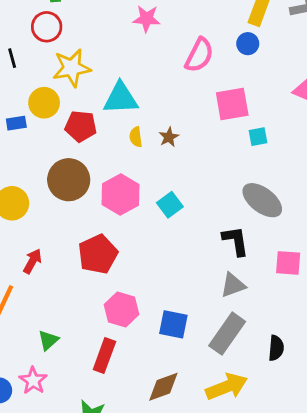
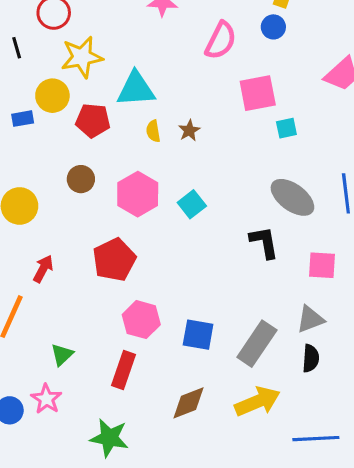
brown circle: (69, 180) -> (81, 179), size x0.6
gray triangle: (233, 285) -> (310, 319), moved

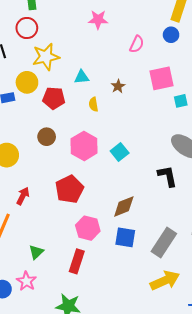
pink semicircle: (221, 40) -> (137, 44), size x0.7
cyan triangle: (136, 89) -> (82, 77), size x0.6
brown star: (189, 131) -> (118, 86), moved
brown diamond: (189, 403) -> (124, 206), moved

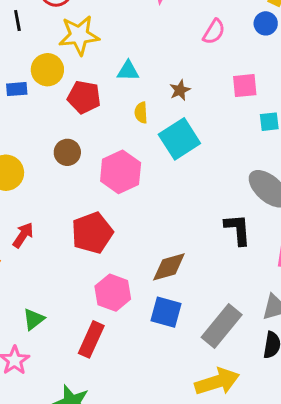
pink square: (162, 78) -> (245, 86), size x0.7
cyan square: (120, 152) -> (179, 139), moved, size x1.5

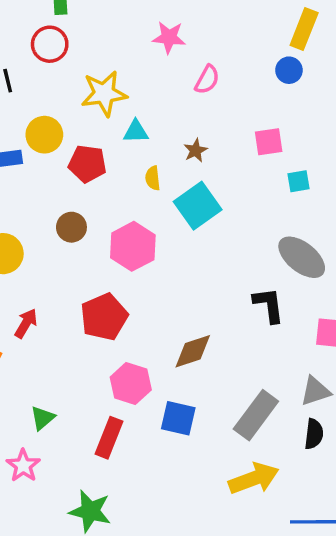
pink semicircle: (214, 32) -> (207, 80), moved
yellow star: (79, 35) -> (104, 93), moved
blue square: (166, 312) -> (178, 418), moved

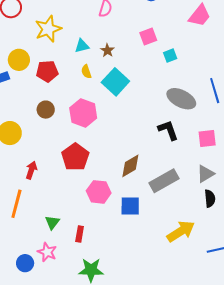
cyan triangle: (136, 132) -> (82, 46), moved
gray rectangle: (256, 415) -> (164, 181), moved, turned 36
red rectangle: (109, 438) -> (80, 234), moved, size x0.7

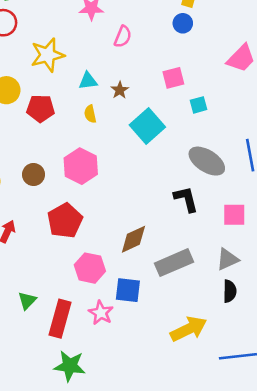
cyan square: (115, 82) -> (147, 126), moved
brown circle: (46, 110) -> (34, 175), moved
red rectangle: (80, 234) -> (60, 319), size x1.8
pink star: (47, 252) -> (101, 313), moved

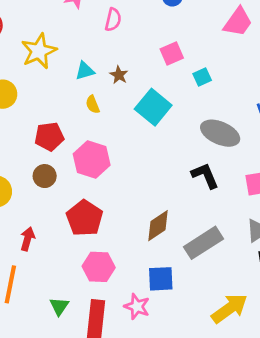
red pentagon: (41, 108) -> (49, 137), moved
pink hexagon: (90, 268) -> (99, 267), moved

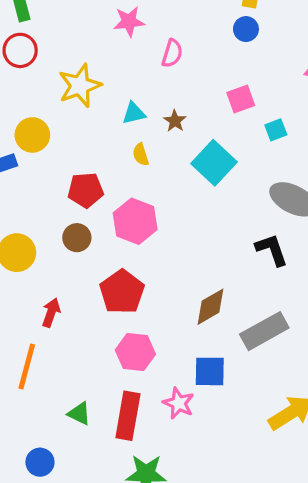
green triangle: (59, 306) -> (79, 413), moved, turned -42

